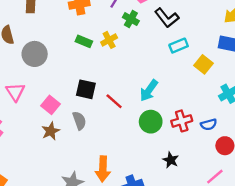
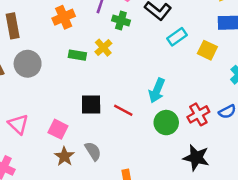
gray circle: (35, 54) -> (28, 64), moved
gray semicircle: (79, 121) -> (93, 151), moved
black star: (171, 160) -> (196, 158), size x1.5

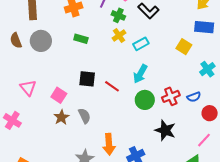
cyan rectangle: (177, 37) -> (141, 44), moved
yellow cross: (103, 48) -> (119, 35), moved

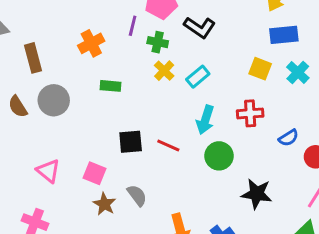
cyan cross: (207, 69) -> (298, 72), moved
red cross: (171, 96) -> (250, 113), moved, turned 30

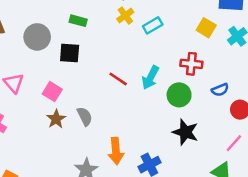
gray circle: (54, 100) -> (37, 37), moved
cyan arrow: (205, 120) -> (150, 78), moved
black square: (131, 142) -> (70, 53), moved
green circle: (219, 156) -> (179, 95), moved

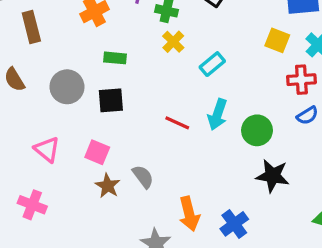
cyan rectangle: (153, 25) -> (212, 64), moved
red cross: (191, 64) -> (301, 80), moved

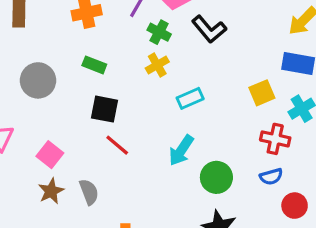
yellow square: (277, 40) -> (262, 93), turned 30
black square: (111, 100) -> (104, 109), moved
red line: (177, 123) -> (117, 145), moved

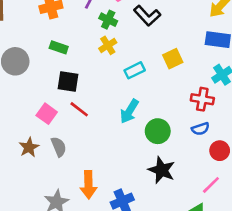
yellow square: (262, 93) -> (173, 59), moved
pink square: (50, 155) -> (47, 114), moved

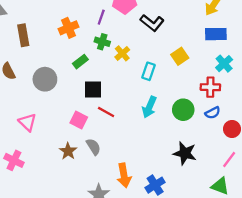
green cross: (108, 20) -> (102, 42), moved
green rectangle: (59, 47) -> (80, 62), turned -48
cyan rectangle: (135, 70) -> (148, 71), turned -36
green circle: (158, 131) -> (183, 110), moved

